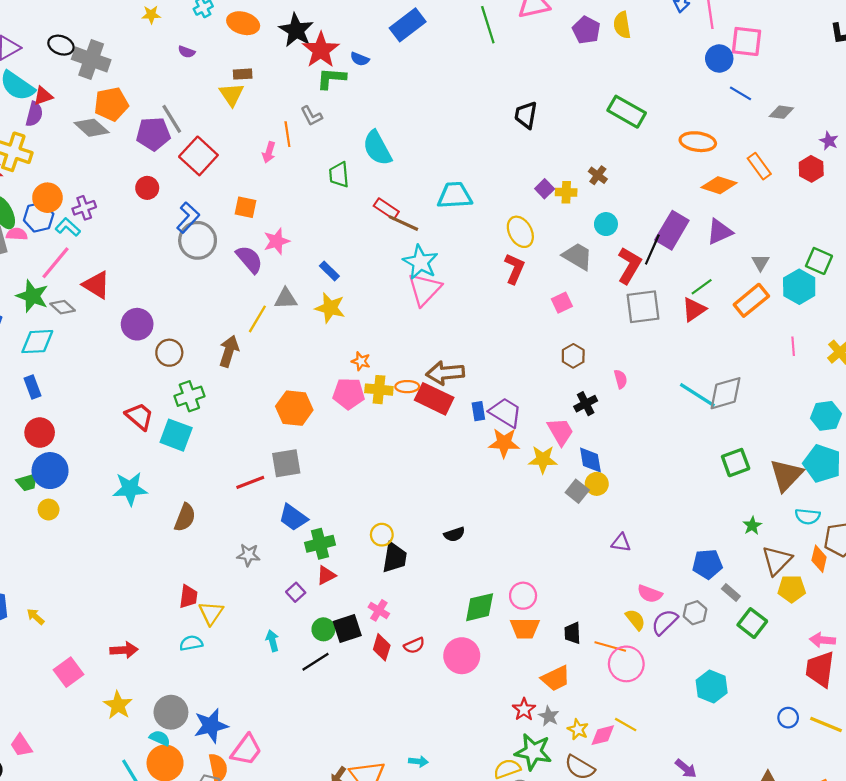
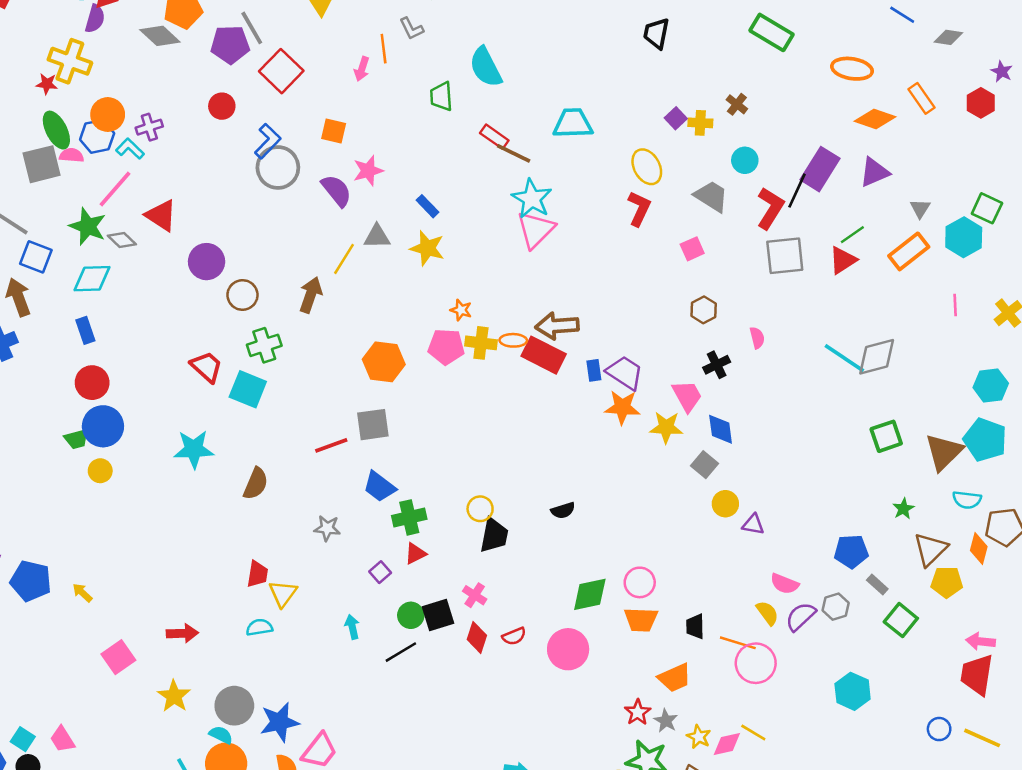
yellow circle: (597, 484) -> (725, 504), moved

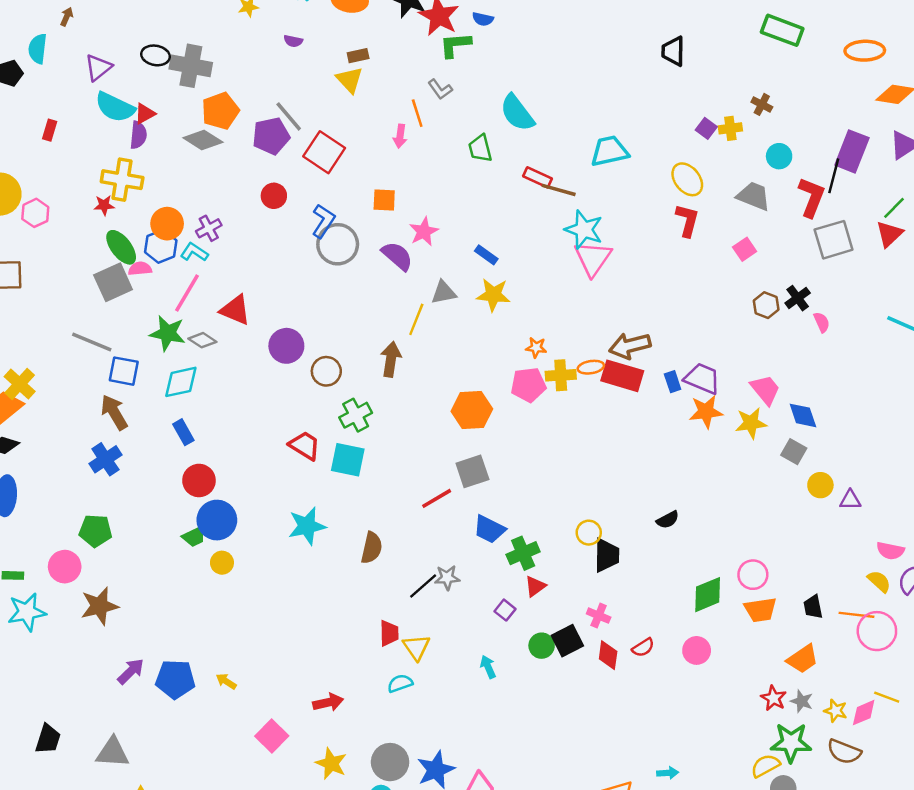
black cross: (717, 365) -> (798, 298), moved
pink circle: (568, 649) -> (697, 650), size x0.7
black line: (401, 652) -> (423, 586), moved

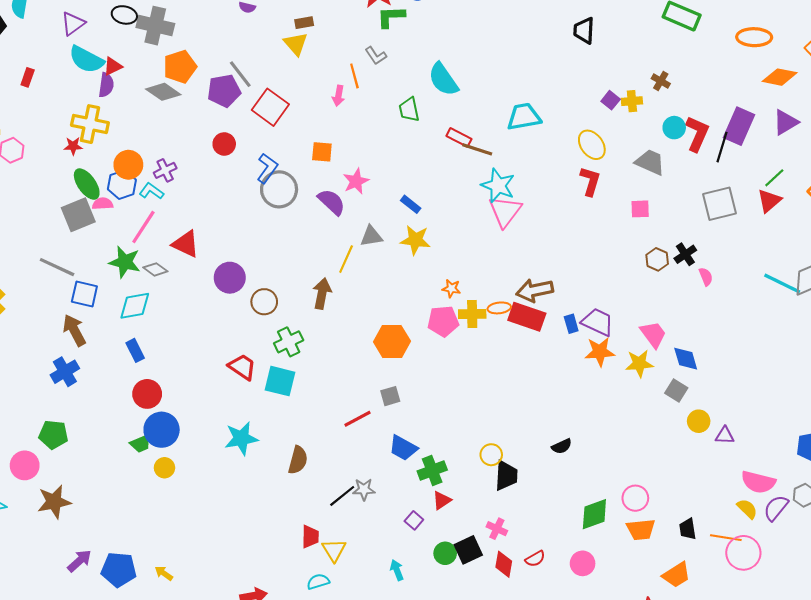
red L-shape: (812, 197) -> (697, 134), moved
pink square: (745, 249) -> (640, 209), turned 30
gray square: (472, 471) -> (390, 396), size x0.7
pink semicircle: (890, 551) -> (758, 482), size x1.4

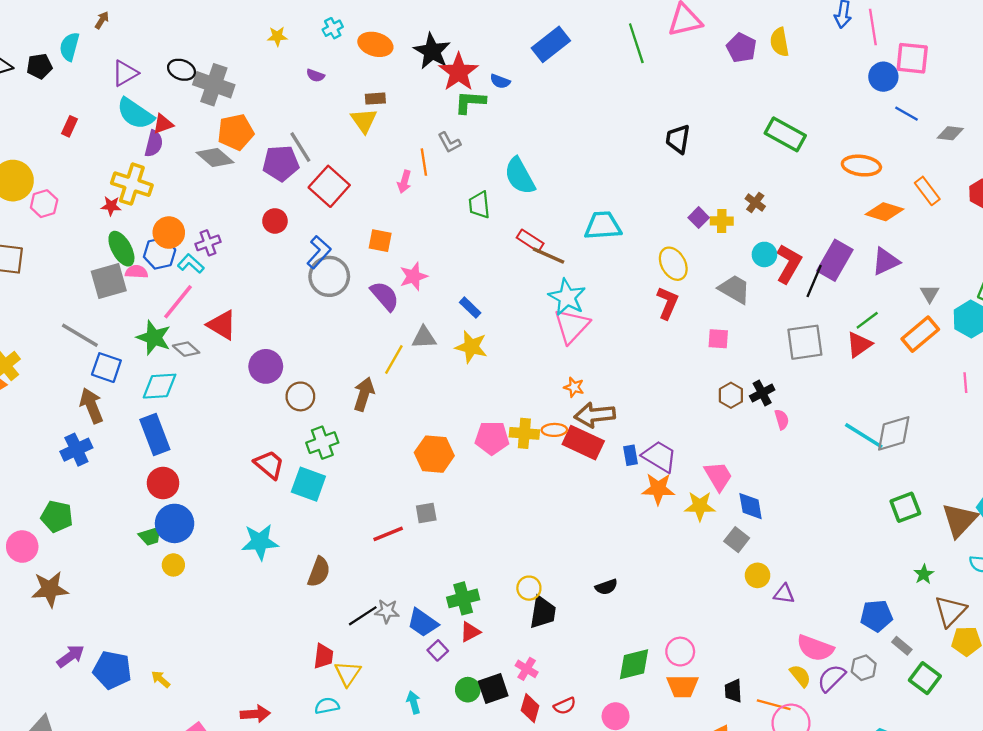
orange star: (451, 288) -> (574, 387), moved
blue rectangle: (135, 350) -> (155, 435), size x1.6
blue trapezoid: (403, 448) -> (423, 623), moved

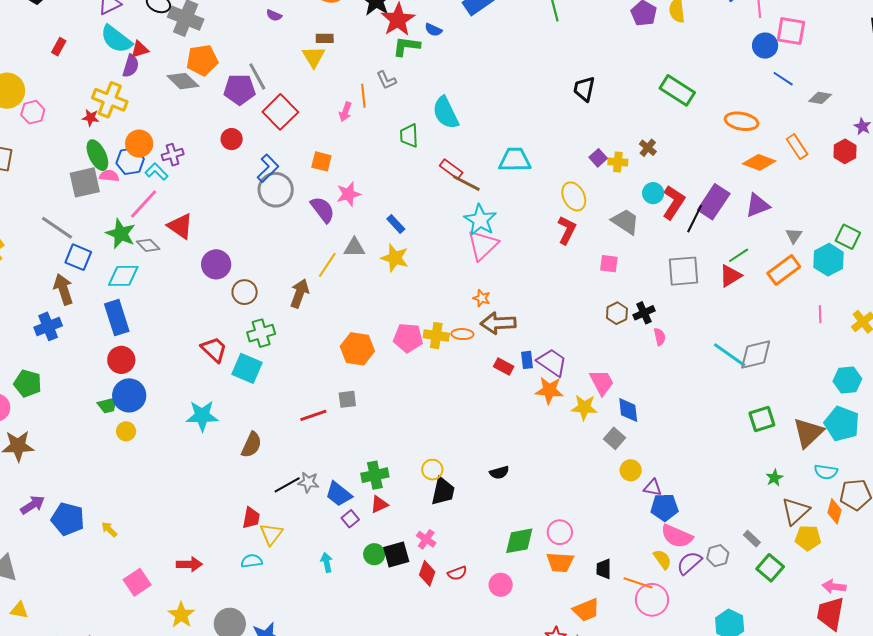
red rectangle: (583, 443) -> (504, 367), moved, size x0.6
blue pentagon: (876, 616) -> (664, 507), moved

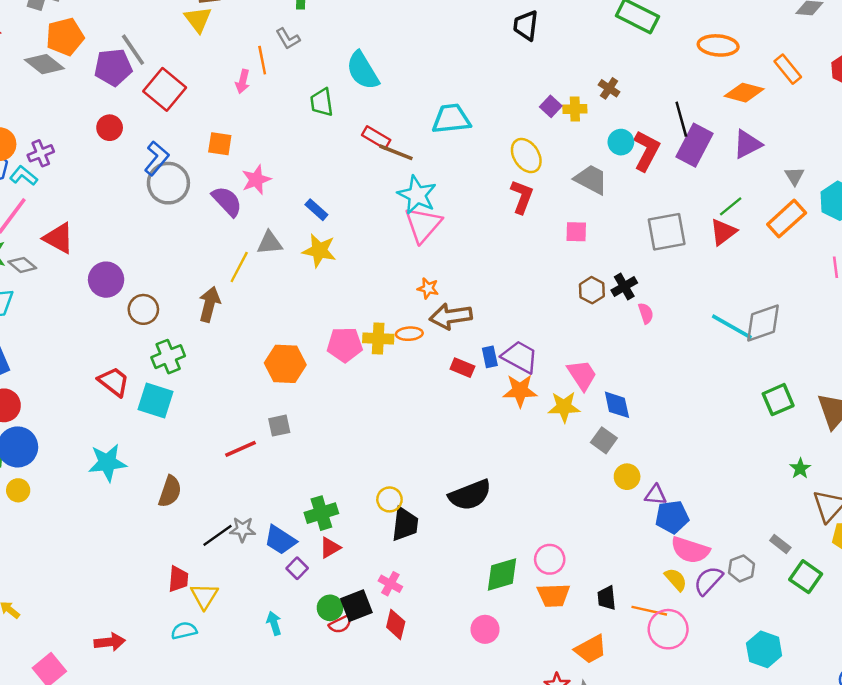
black line: (695, 219) -> (681, 119), moved, turned -36
black semicircle: (499, 473) -> (470, 495), size x1.8
red semicircle: (457, 573) -> (340, 624), moved

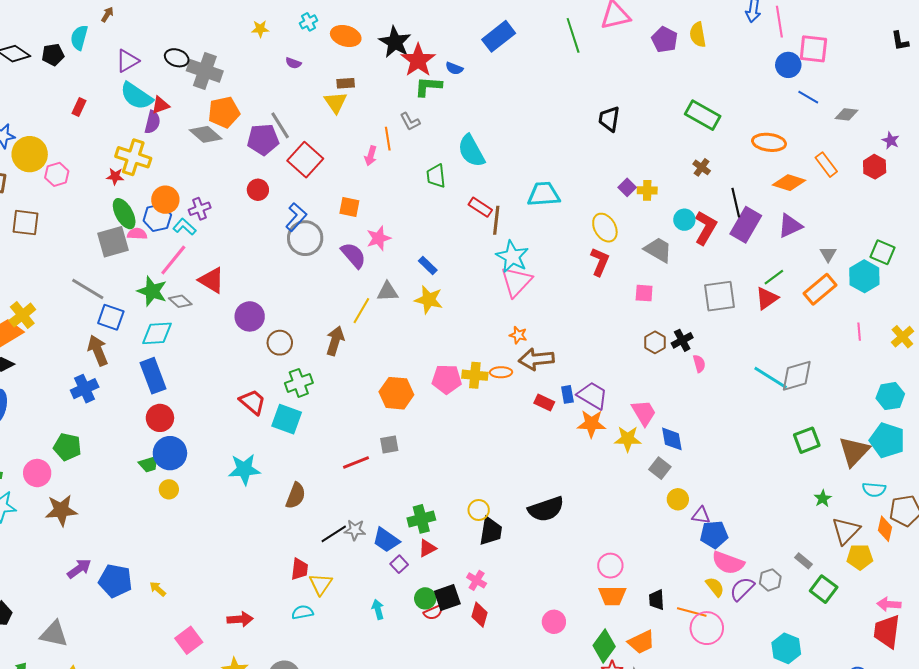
brown cross: (609, 88) -> (702, 167), moved
brown line: (396, 152) -> (496, 220), turned 72
green diamond: (502, 574) -> (604, 646), moved, turned -40

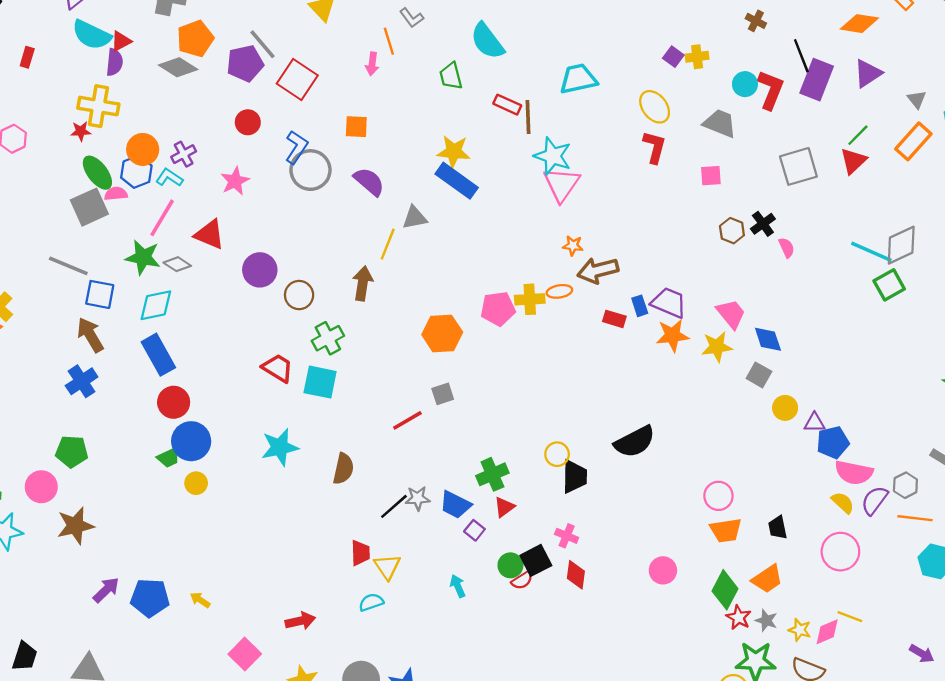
pink star: (379, 238) -> (235, 181), moved
blue rectangle: (428, 265) -> (457, 181), size x1.8
yellow star: (429, 300) -> (454, 152), moved
green square: (807, 440) -> (889, 285), moved
orange line: (692, 612) -> (915, 518), moved

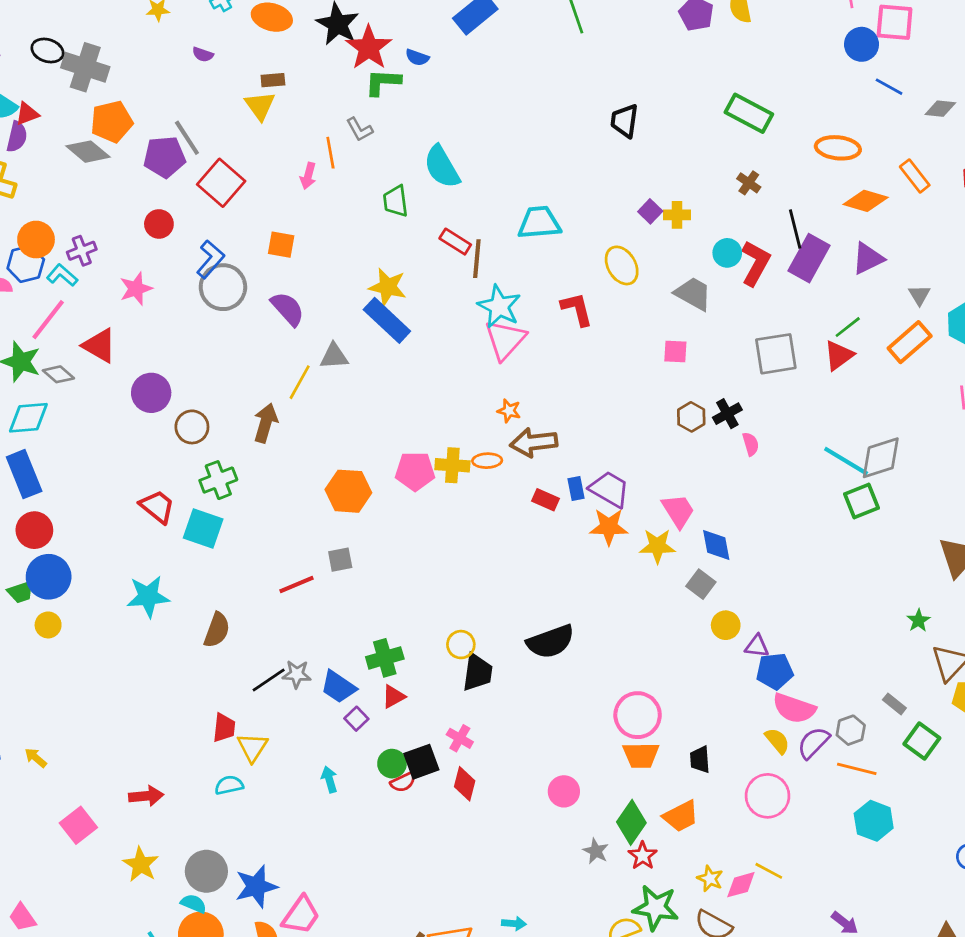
red L-shape: (655, 147) -> (577, 309), moved, turned -36
pink circle: (718, 496) -> (638, 715), size x1.4
gray star: (766, 621) -> (596, 851), moved

